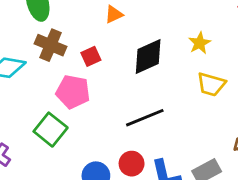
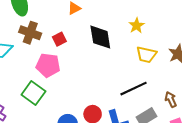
black diamond: (148, 56) -> (100, 37), turned -72
black line: (145, 118) -> (134, 89), moved

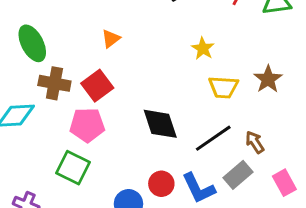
black diamond: (100, 37) -> (160, 124), moved
red square: (59, 39) -> (97, 86), size x1.5
brown arrow: (171, 99) -> (255, 142), moved

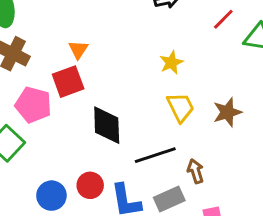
orange triangle: (111, 39) -> (78, 50), moved, turned -36
red square: (97, 86) -> (68, 82), moved
yellow trapezoid: (223, 87) -> (181, 107), turned -136

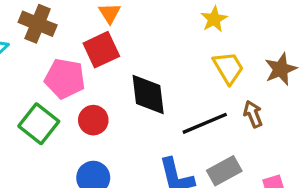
brown arrow: (196, 171) -> (253, 114), moved
red circle: (90, 185) -> (93, 120), moved

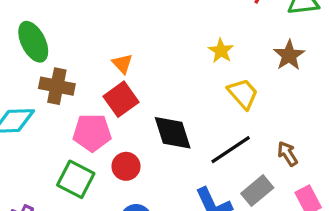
brown star: (281, 69) -> (289, 55), moved
brown arrow: (253, 114) -> (287, 154), moved

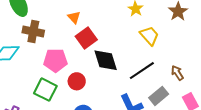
red square: (121, 99) -> (86, 38), moved

